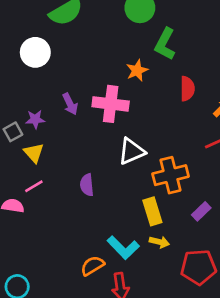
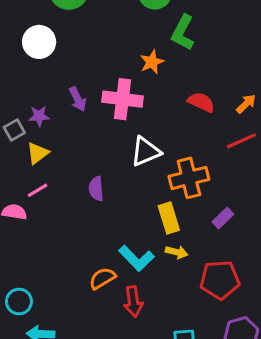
red semicircle: (187, 89) -> (201, 102), moved, turned -65
yellow triangle: (34, 153) -> (37, 153), turned 35

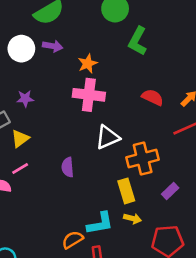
orange star: (152, 62) -> (88, 64), moved
purple arrow: (78, 99) -> (53, 46), moved, turned -54
purple star: (39, 116) -> (25, 99), moved
cyan L-shape: (136, 258) -> (100, 223), turned -56

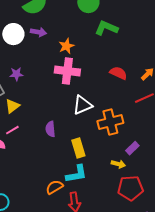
green L-shape: (138, 41) -> (106, 28), turned 85
yellow rectangle: (126, 191) -> (78, 148), moved
yellow arrow: (133, 218) -> (118, 164), moved

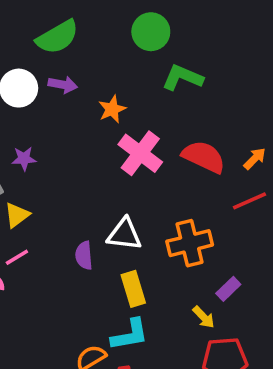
pink cross: (67, 71) -> (140, 153), moved, turned 30
red semicircle: (118, 73) -> (204, 157), size x1.4
white triangle: (82, 105) -> (124, 234), moved, turned 30
yellow arrow: (118, 164) -> (204, 317), turned 32

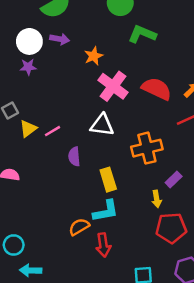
purple star: (24, 159) -> (28, 67), moved
white triangle: (124, 234) -> (102, 125), moved
pink line: (17, 257) -> (52, 131), moved
yellow arrow: (204, 317) -> (157, 199), turned 35

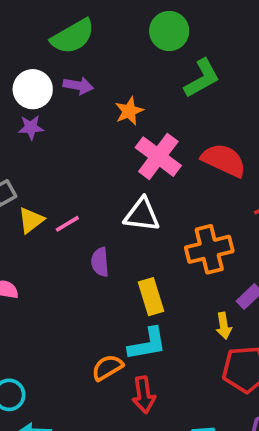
green L-shape: (142, 34) -> (202, 78), turned 128

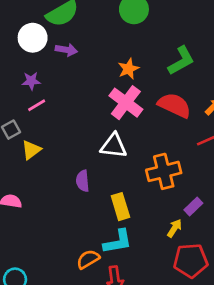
green L-shape: (202, 78) -> (181, 61), moved
white circle: (33, 89) -> (33, 38), moved
orange star: (129, 111) -> (129, 69), moved
pink line: (67, 224) -> (37, 105), moved
yellow arrow: (224, 326) -> (174, 228), turned -138

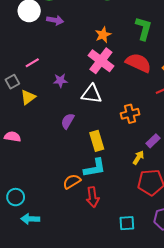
green L-shape: (181, 61) -> (144, 28), turned -45
purple star: (31, 81) -> (60, 80), moved
orange cross: (164, 171) -> (130, 114), size x0.7
purple semicircle: (83, 181) -> (68, 121), turned 35

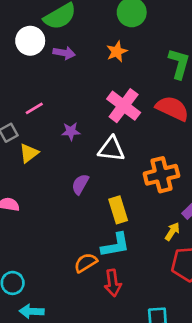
orange star: (103, 35) -> (117, 52), moved
orange cross: (130, 114) -> (161, 175), size x1.4

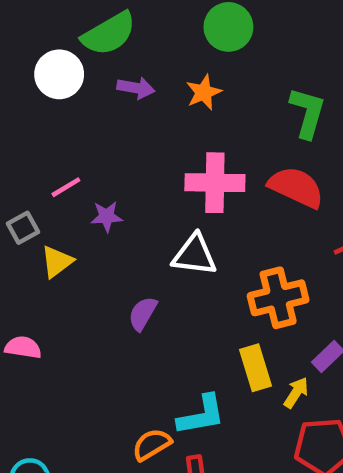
purple arrow: (64, 53) -> (136, 88), moved
pink cross: (124, 106) -> (215, 183), turned -36
purple star: (71, 131) -> (107, 217), moved
yellow rectangle: (118, 210) -> (256, 368), moved

